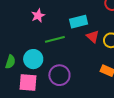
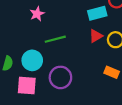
cyan rectangle: (79, 22) -> (97, 13), moved
red triangle: (93, 37) -> (96, 36), turned 48

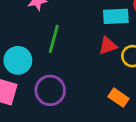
green line: (55, 39) -> (54, 39), turned -72

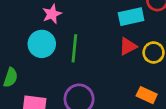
cyan circle: (18, 60) -> (42, 44), moved

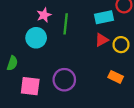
green line: (74, 48) -> (66, 24), moved

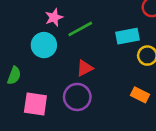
cyan rectangle: (104, 17) -> (128, 36), moved
green line: (66, 24) -> (80, 29), turned 54
red triangle: (102, 40) -> (85, 68), moved

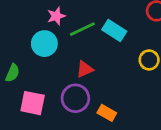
cyan rectangle: (128, 36) -> (114, 30), moved, turned 40
orange rectangle: (140, 95) -> (107, 113), moved

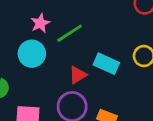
cyan rectangle: (114, 30) -> (106, 64), moved

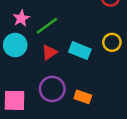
red triangle: (78, 75) -> (49, 52), moved

